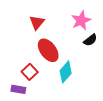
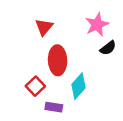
red ellipse: (48, 50) -> (58, 60), turned 35
purple rectangle: (18, 89) -> (54, 107), moved

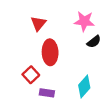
pink star: (97, 25) -> (84, 21), turned 30
cyan diamond: (78, 86) -> (84, 86), moved

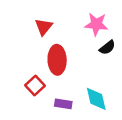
cyan diamond: (84, 86) -> (96, 99), turned -55
purple rectangle: (47, 93) -> (63, 104), moved

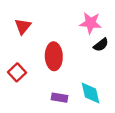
red triangle: (44, 27) -> (23, 26), moved
red square: (35, 85) -> (17, 72), moved

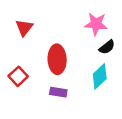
cyan diamond: (91, 93) -> (100, 76), moved, turned 60
purple rectangle: (60, 98) -> (58, 92), moved

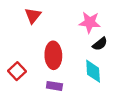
red triangle: (24, 28) -> (33, 16), moved
cyan diamond: (100, 76) -> (93, 71), turned -50

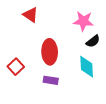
red triangle: (33, 16) -> (31, 15), turned -35

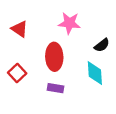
red triangle: (31, 15) -> (19, 29), moved
pink star: (83, 21) -> (69, 23), moved

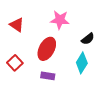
red ellipse: (54, 57) -> (47, 49), turned 30
cyan diamond: (95, 73) -> (82, 63), turned 35

